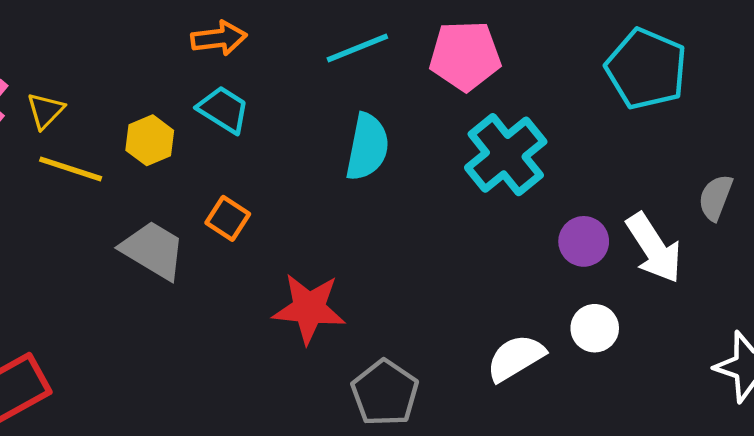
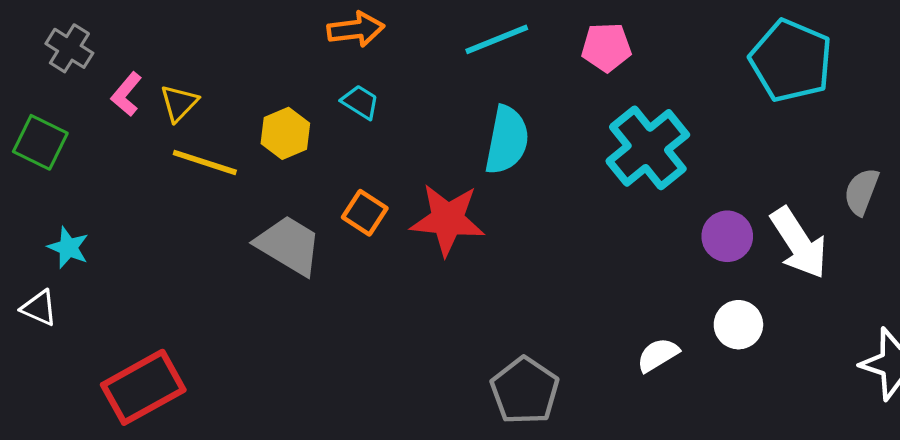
pink pentagon: (465, 56) -> (606, 47), size x0.7
cyan trapezoid: (223, 110) -> (360, 102), size x0.7
red star: (309, 308) -> (448, 220), moved
white semicircle: (516, 358) -> (658, 355), size x0.7

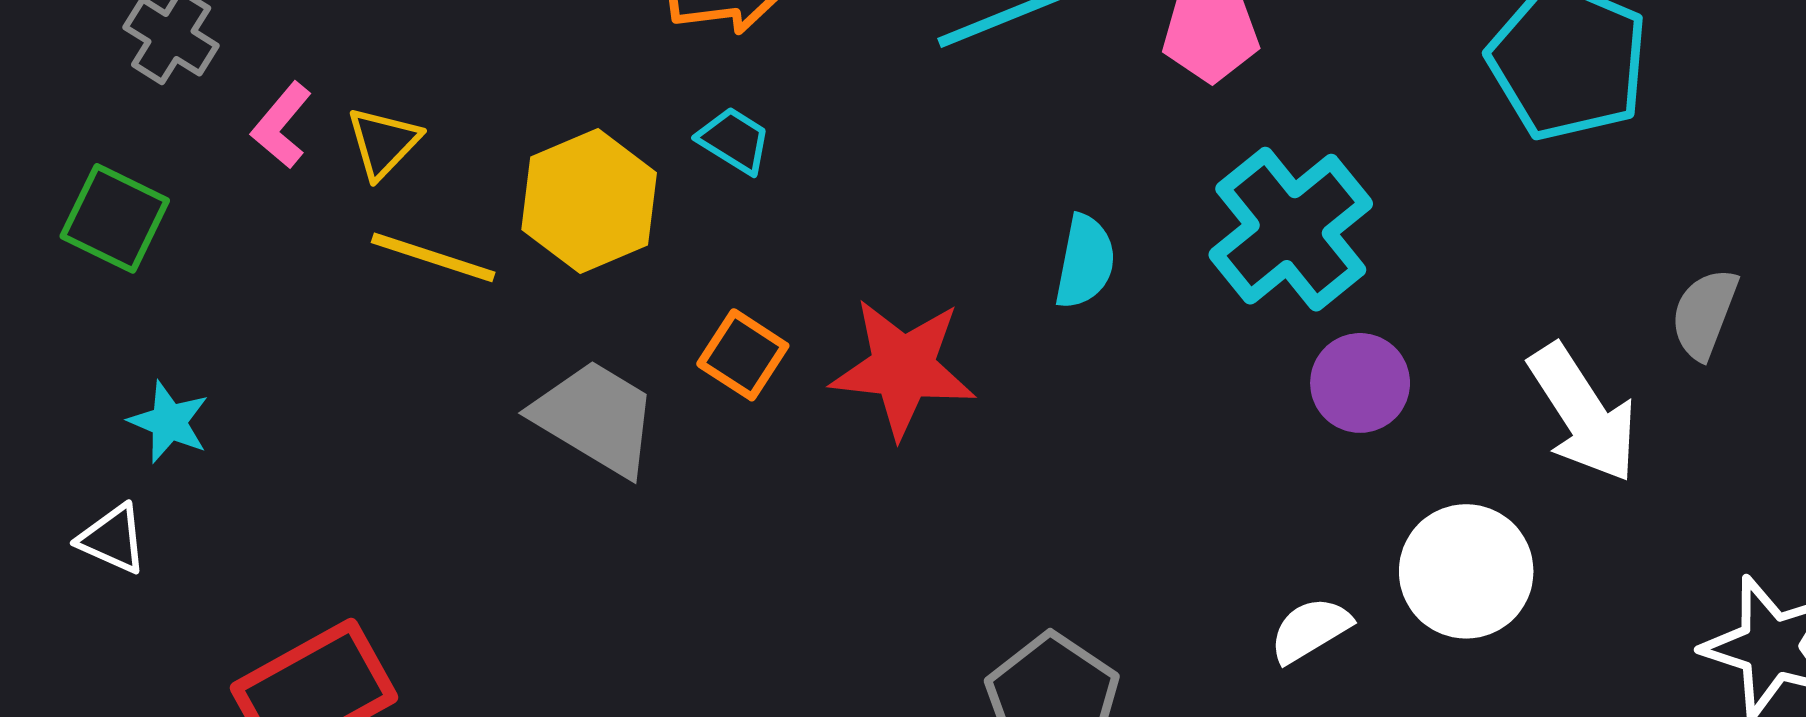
yellow hexagon: (285, 133) -> (589, 201), size x1.4
cyan semicircle: (507, 140) -> (1085, 262), moved, size x0.7
purple circle: (727, 236) -> (1360, 383), moved
white circle: (738, 325) -> (1466, 571), size x1.4

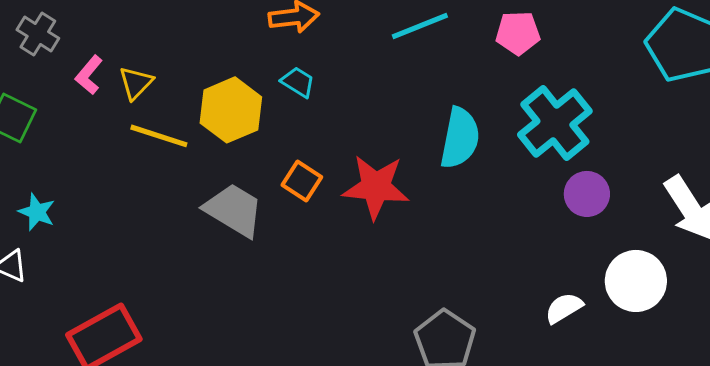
cyan semicircle: (1085, 262) -> (460, 138), size x1.4

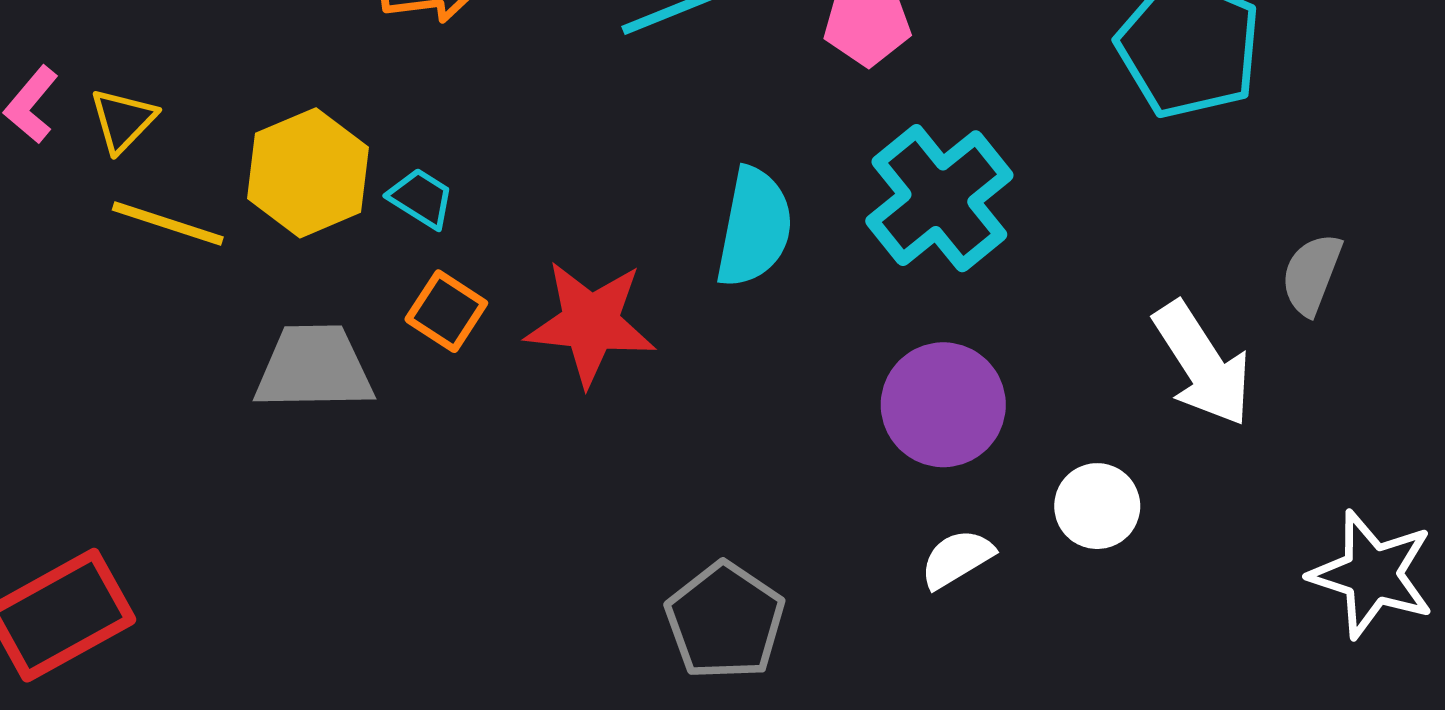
cyan trapezoid: (298, 82) -> (421, 198), moved
purple circle: (587, 194) -> (943, 405), moved, size x1.4
gray trapezoid: (234, 210) -> (314, 368), turned -32
white circle: (636, 281) -> (1097, 506), size x0.7

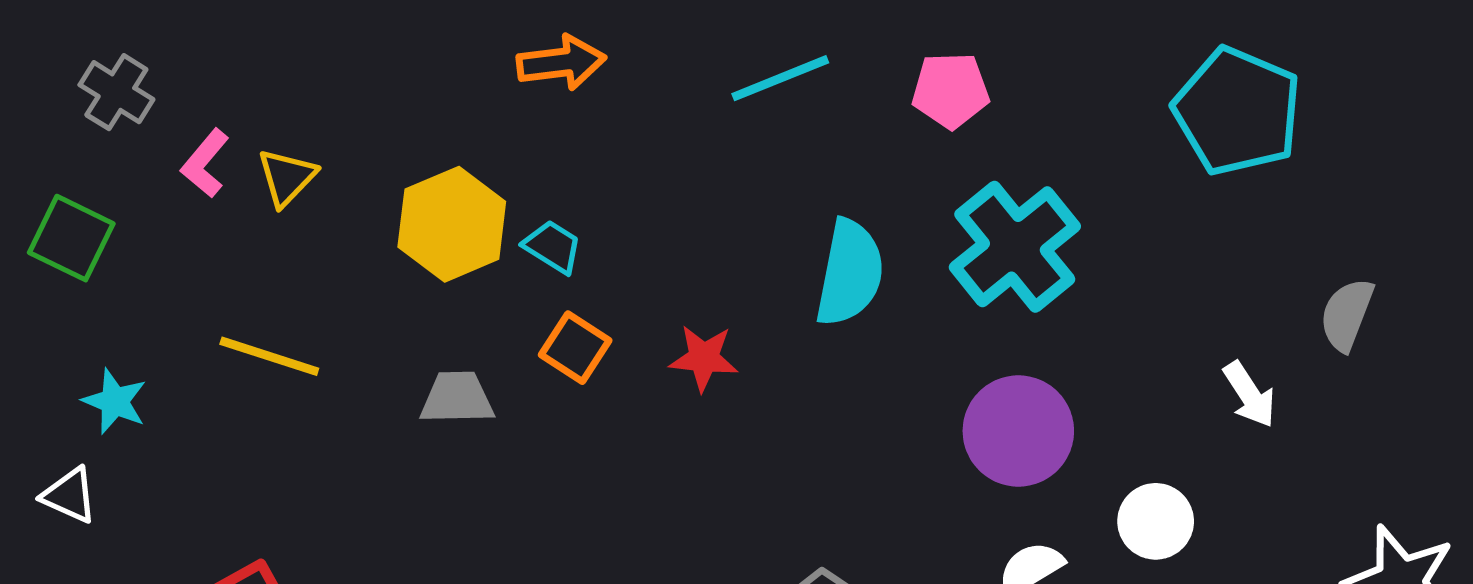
yellow line: (168, 224) -> (269, 356), moved
red star: (591, 323) -> (704, 358), size x0.6
white arrow: (1202, 364) -> (1249, 394), size x0.6
gray trapezoid: (314, 368) -> (457, 398), size x0.7

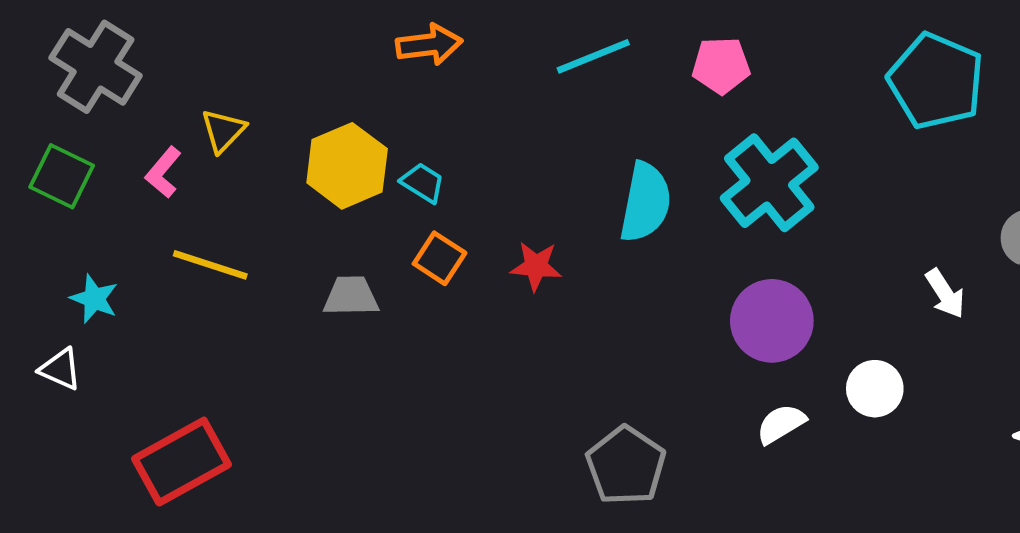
gray cross: (116, 92) -> (96, 67), size x1.6
pink L-shape: (205, 163) -> (163, 172), moved

